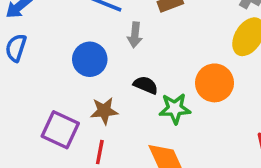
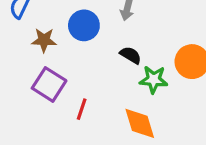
brown star: (104, 111) -> (44, 40), moved

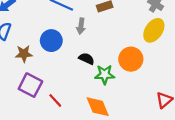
red line: (82, 109) -> (55, 100), turned -56

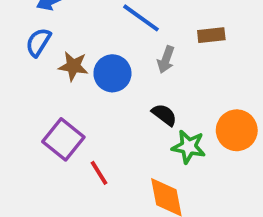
brown star: (24, 54) -> (73, 66), moved

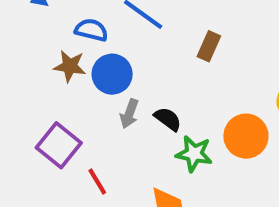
brown rectangle: (211, 35) -> (209, 46), moved, turned -60
blue semicircle: (38, 42) -> (91, 30), moved, turned 72
gray arrow: (166, 60) -> (129, 114), moved

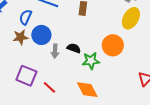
blue semicircle: (91, 30) -> (26, 17), turned -63

